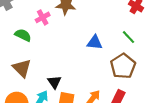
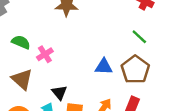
pink cross: (43, 17) -> (45, 54), moved
blue triangle: (95, 42) -> (104, 67), moved

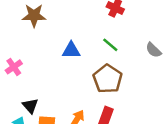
blue triangle: (104, 67) -> (71, 50), moved

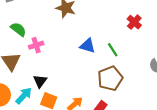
green line: (110, 45) -> (113, 50), moved

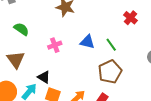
pink cross: (36, 45) -> (55, 45), moved
black triangle: (40, 81) -> (44, 77), turned -32

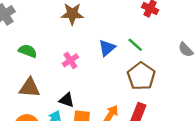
blue triangle: (87, 42) -> (107, 48), turned -42
brown triangle: (16, 60) -> (29, 88), turned -36

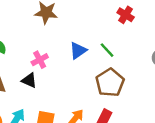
black triangle: (67, 100) -> (29, 80), moved

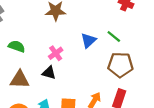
brown pentagon: (110, 83) -> (120, 65), turned -30

